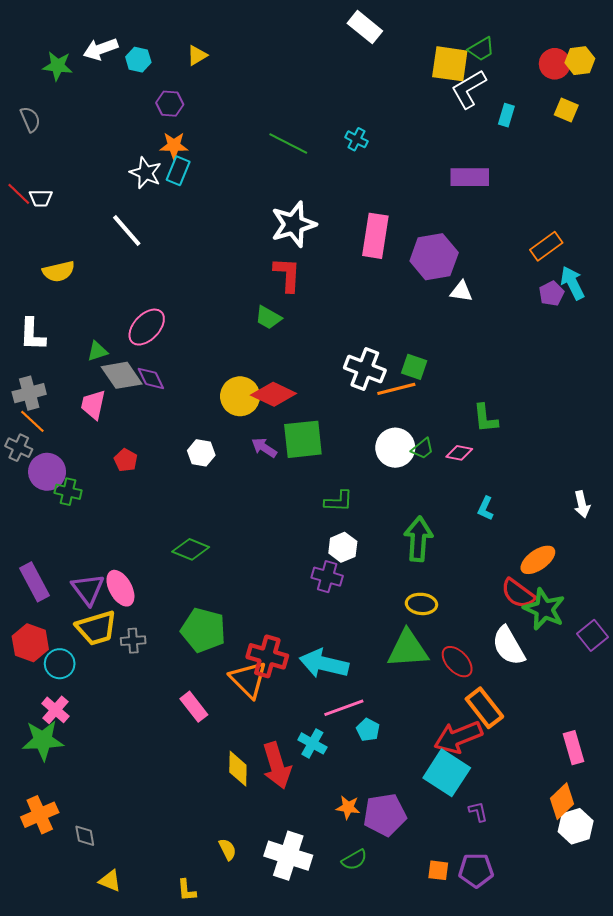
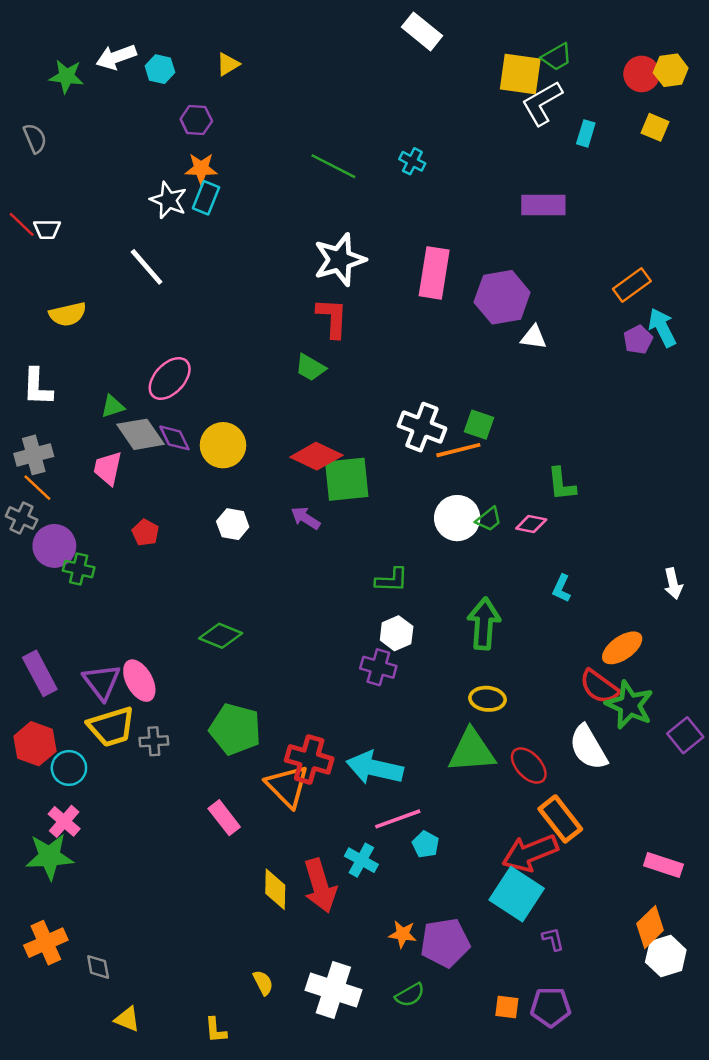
yellow circle: (240, 396) -> (223, 445), moved
green square: (303, 439) -> (347, 479), moved
pink rectangle: (574, 748) -> (663, 865), turned -56

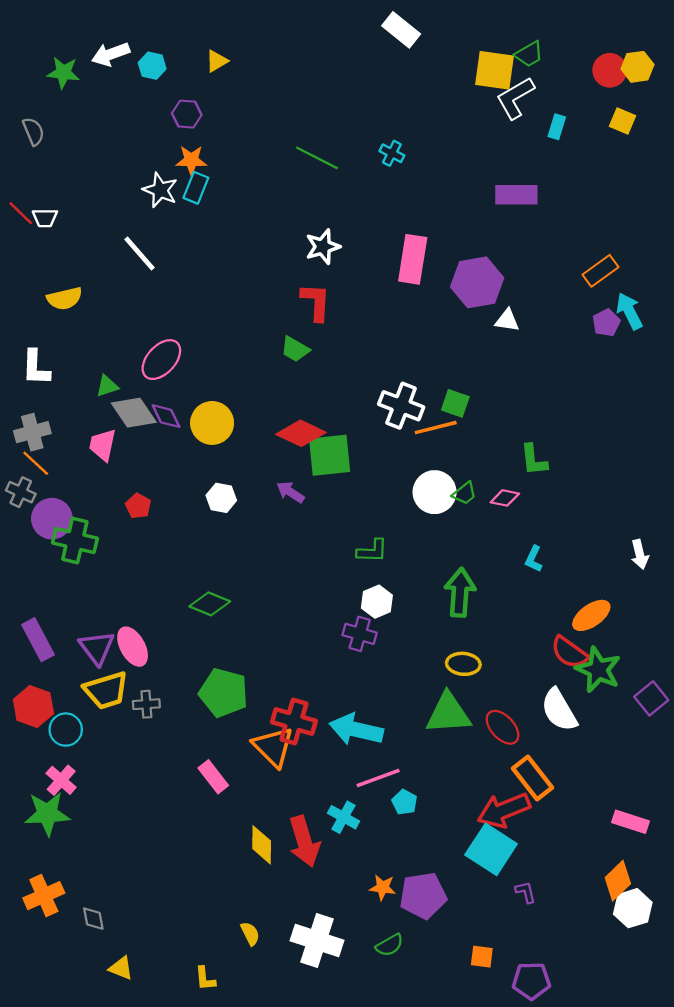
white star: (339, 260) -> (323, 247), size x0.7
green cross: (79, 569) -> (75, 541), size x1.5
purple pentagon: (551, 1007) -> (531, 981), moved

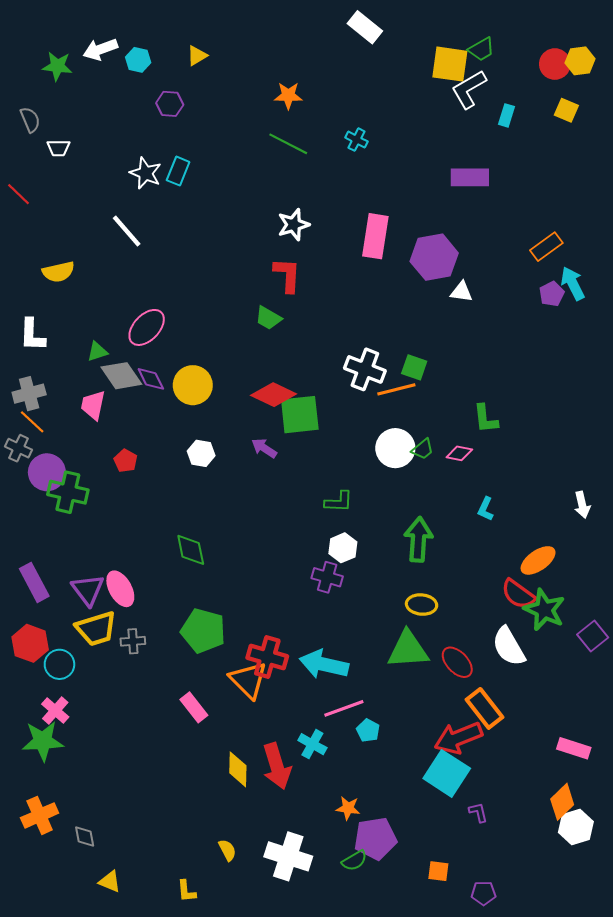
orange star: (191, 160) -> (288, 96), moved
white trapezoid: (45, 218) -> (58, 148), moved
green diamond: (210, 604) -> (191, 550), turned 56
purple pentagon: (423, 896) -> (375, 839), moved
purple pentagon: (531, 981) -> (483, 893), size x0.7

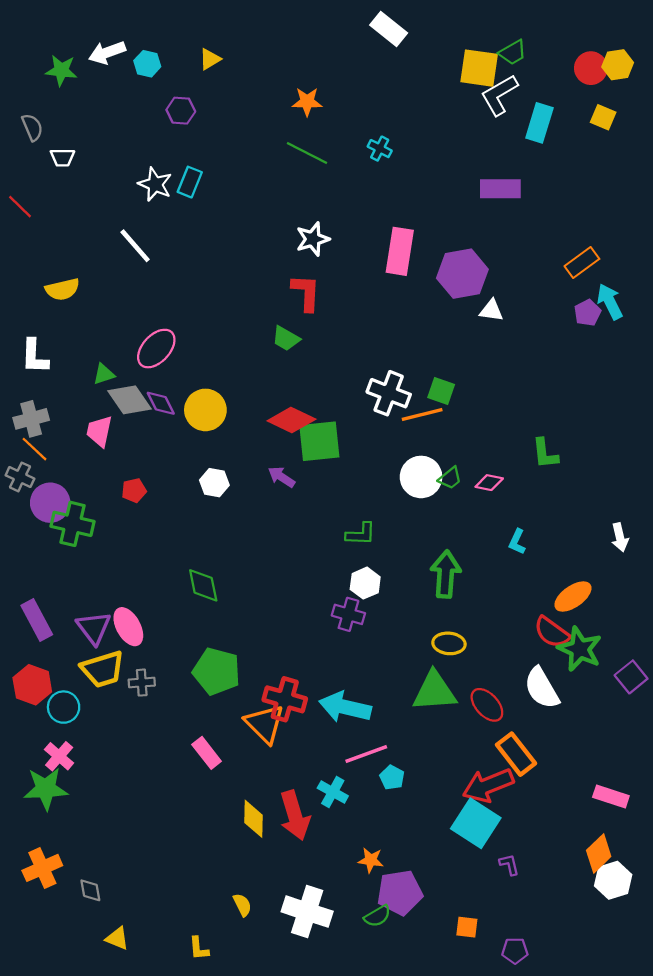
cyan rectangle: (507, 115) -> (539, 123), size x1.6
green L-shape: (486, 419) -> (545, 454), moved
red pentagon: (126, 461) -> (134, 490), turned 30

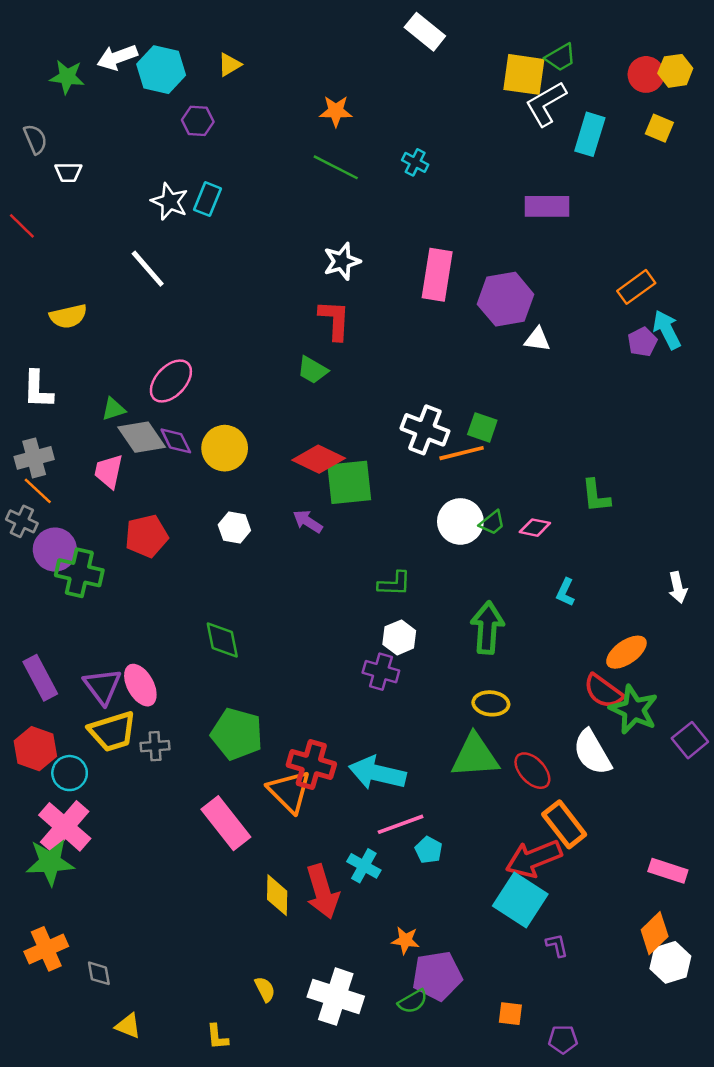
cyan hexagon: (147, 64) -> (161, 70), size x1.6
red pentagon: (134, 490) -> (146, 536), size x1.6
pink rectangle: (207, 753) -> (226, 823), size x1.5
pink cross: (59, 756) -> (65, 827), size x1.6

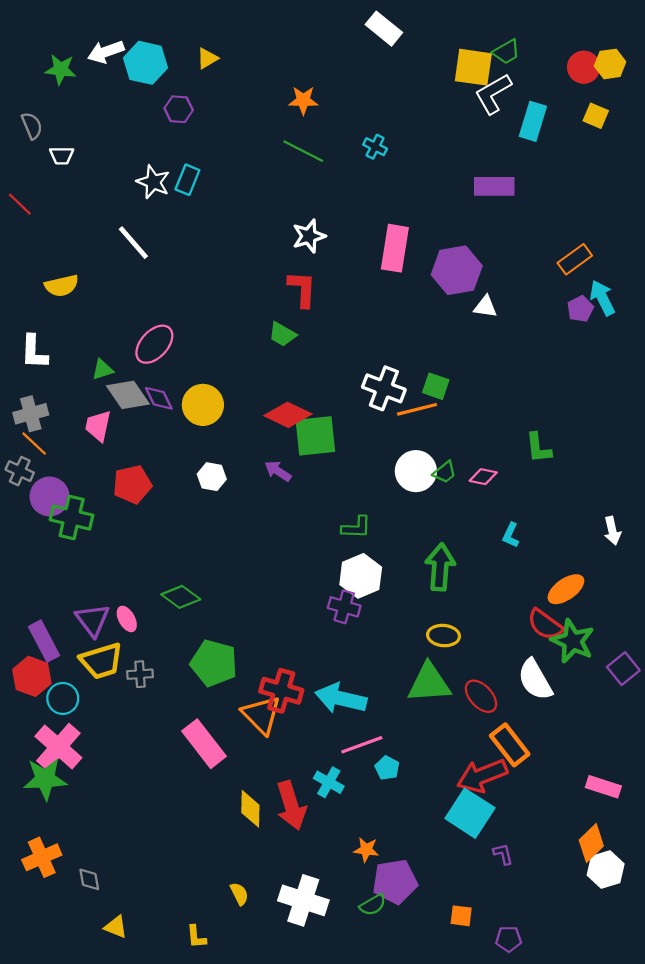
white hexagon: (399, 637) -> (361, 576), size x1.4
green diamond: (222, 640) -> (181, 597), moved, turned -42
purple rectangle: (40, 678) -> (44, 641), moved
pink ellipse: (140, 685) -> (127, 619), size x0.7

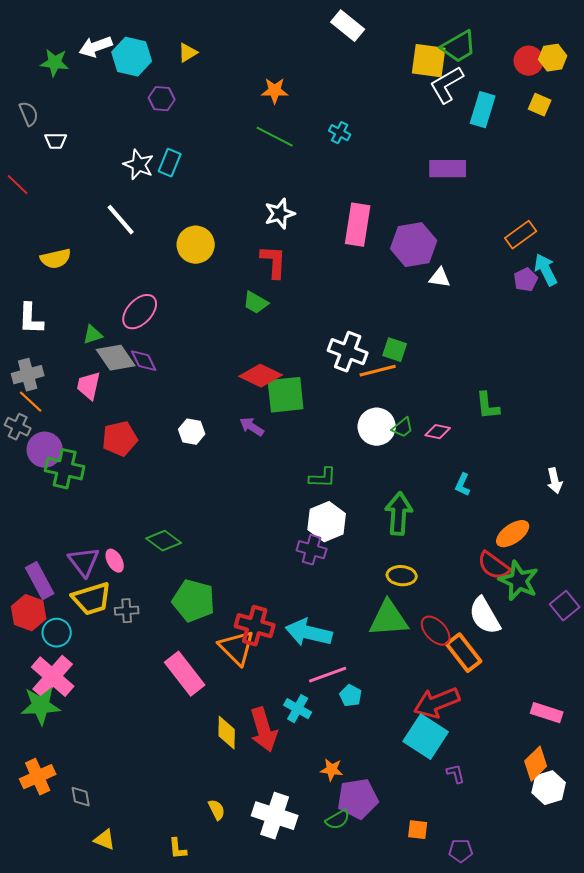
green trapezoid: (506, 52) -> (459, 47), size x1.4
yellow circle: (203, 405) -> (196, 245), moved
orange rectangle: (510, 745) -> (464, 653), moved

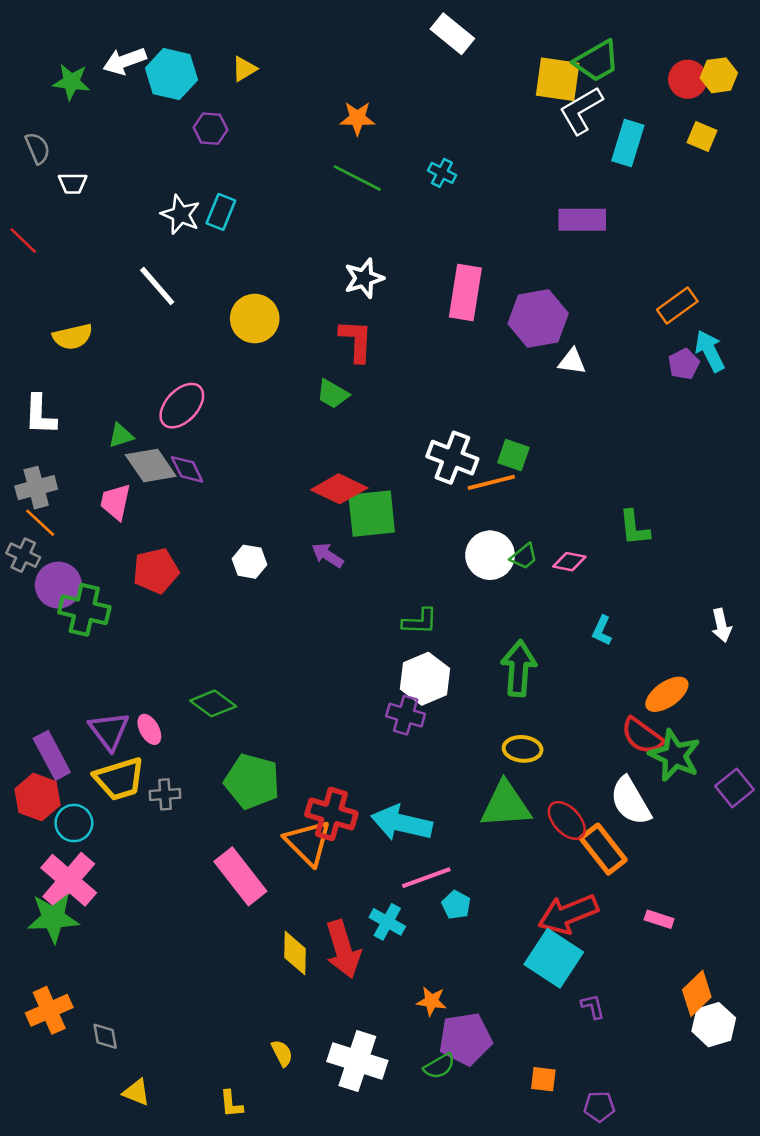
pink rectangle: (547, 713) -> (659, 919), moved, size x0.7

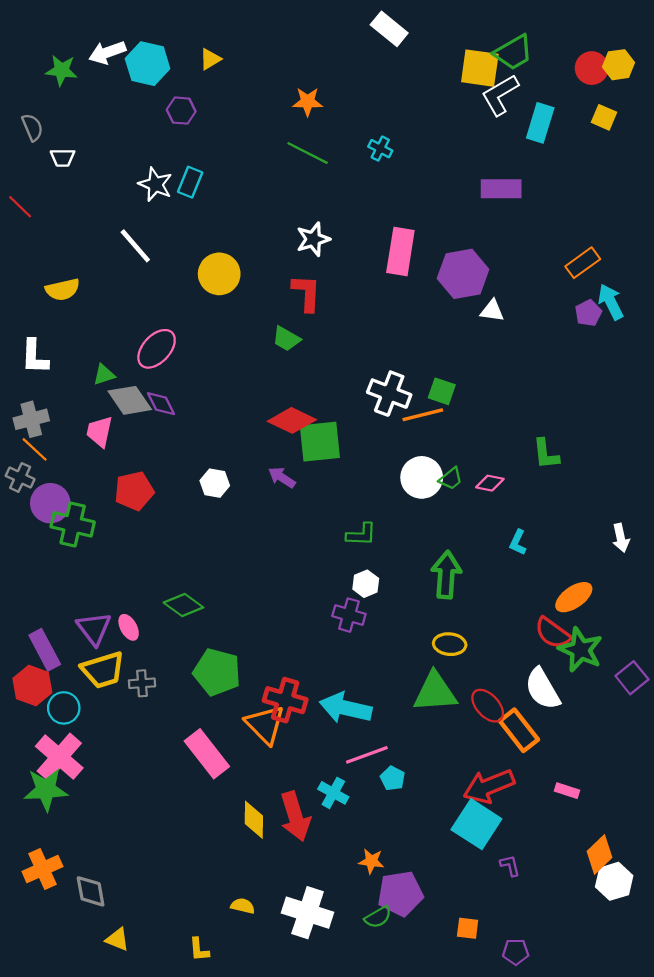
white hexagon: (425, 679) -> (366, 584), size x0.6
gray diamond: (105, 1036) -> (91, 891), size x1.4
yellow semicircle: (282, 1053) -> (243, 906), turned -50

